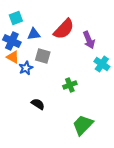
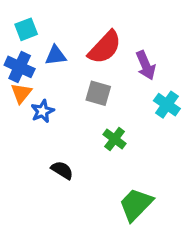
gray square: (43, 56) -> (98, 93), moved
orange triangle: (13, 57) -> (21, 93), turned 40
green cross: (70, 85) -> (115, 139), turned -32

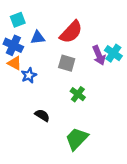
purple arrow: (146, 65) -> (99, 55), moved
orange triangle: (21, 93) -> (14, 63), turned -40
cyan cross: (167, 105) -> (113, 53), moved
green trapezoid: (136, 205) -> (77, 139), moved

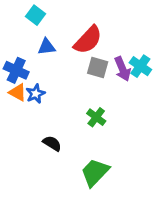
cyan square: (18, 20) -> (36, 15), moved, turned -32
blue cross: (13, 45) -> (16, 70), moved
orange triangle: (14, 63) -> (18, 92), moved
gray square: (67, 63) -> (98, 68), moved

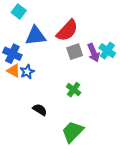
cyan square: (36, 15) -> (19, 12), moved
blue triangle: (47, 47) -> (36, 36), size x1.5
gray square: (98, 68) -> (75, 52), turned -35

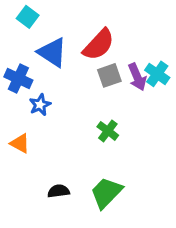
blue triangle: (36, 36) -> (52, 52), turned 40
orange triangle: (13, 71) -> (20, 143), moved
black semicircle: (40, 110) -> (58, 191), moved, turned -40

